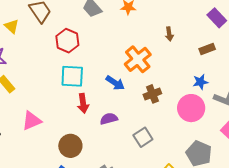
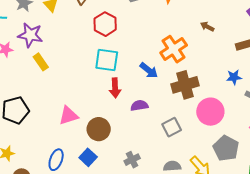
brown arrow: (169, 34) -> (207, 27), turned 120
brown cross: (152, 94) -> (185, 85), size x1.5
pink circle: (191, 108) -> (210, 112), moved
pink triangle: (32, 121) -> (68, 116), moved

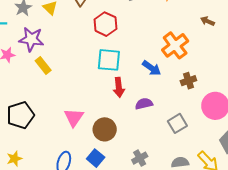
brown cross: (185, 85) -> (188, 81), size x0.6
pink triangle: (68, 116) -> (74, 117), turned -35

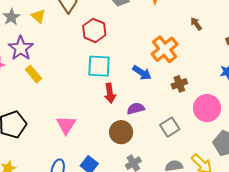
brown arrow: (207, 21) -> (196, 24), turned 32
purple star: (31, 39) -> (21, 48), turned 30
brown circle: (105, 129) -> (121, 132), moved

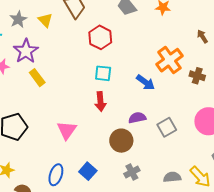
cyan square: (99, 66) -> (103, 73), size x0.7
brown cross: (179, 84) -> (197, 76), moved, turned 35
red arrow: (110, 93) -> (100, 102), moved
gray square: (170, 127) -> (167, 127), moved

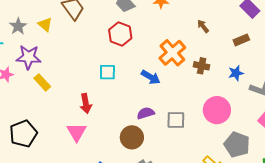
red hexagon: (100, 37) -> (120, 34), moved
purple star: (26, 51) -> (29, 57), turned -30
red arrow: (100, 102) -> (86, 104), moved
gray square: (167, 127) -> (176, 120), turned 36

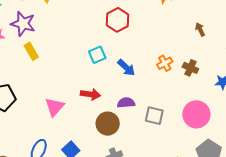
orange cross: (172, 53) -> (165, 63), moved, size x0.6
cyan square: (107, 72) -> (97, 55), turned -36
blue arrow: (151, 77) -> (126, 68), moved
red arrow: (86, 104) -> (91, 94), moved, turned -84

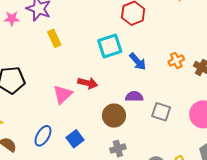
yellow rectangle: (31, 51) -> (54, 38), moved
cyan square: (97, 55) -> (110, 46), size x1.4
red arrow: (91, 94) -> (88, 83), moved

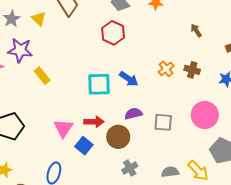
cyan square: (110, 46) -> (99, 84), moved, turned 30
red arrow: (88, 83) -> (94, 122), moved
blue square: (75, 139) -> (84, 146), moved

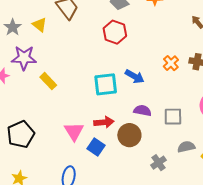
purple semicircle: (133, 114) -> (143, 111), turned 30
gray cross: (130, 168) -> (158, 163), moved
gray semicircle: (170, 172) -> (186, 147), moved

